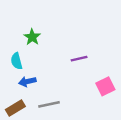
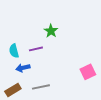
green star: (32, 37) -> (51, 31), moved
purple line: (79, 59) -> (36, 49), moved

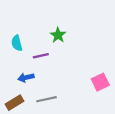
cyan semicircle: (14, 51) -> (17, 43), moved

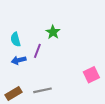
purple line: (41, 56) -> (37, 51), turned -56
blue arrow: (26, 77) -> (19, 60), moved

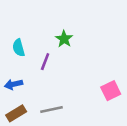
blue arrow: (19, 60) -> (14, 84), moved

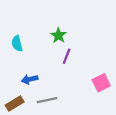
purple line: (45, 62) -> (67, 56), moved
blue arrow: (14, 84) -> (30, 79), moved

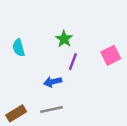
blue arrow: (30, 79) -> (53, 82), moved
pink square: (101, 83) -> (111, 55), moved

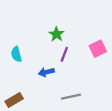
cyan semicircle: (19, 48) -> (16, 54), moved
gray line: (51, 110) -> (71, 97), moved

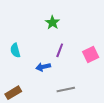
green star: (56, 34) -> (52, 23), moved
pink square: (98, 49) -> (91, 54), moved

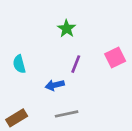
pink square: (91, 54) -> (115, 57), moved
gray line: (66, 90) -> (67, 114), moved

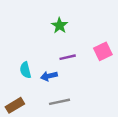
cyan semicircle: (19, 64) -> (25, 70), moved
purple line: (76, 64) -> (68, 57), turned 56

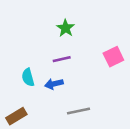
purple line: (68, 57) -> (62, 59), moved
gray line: (59, 102) -> (78, 111), moved

